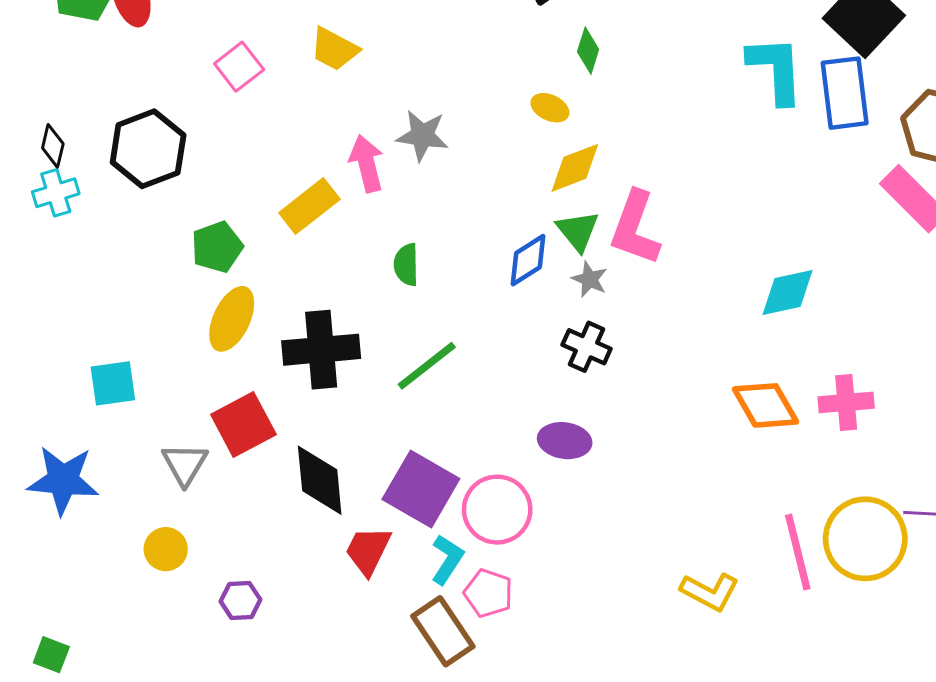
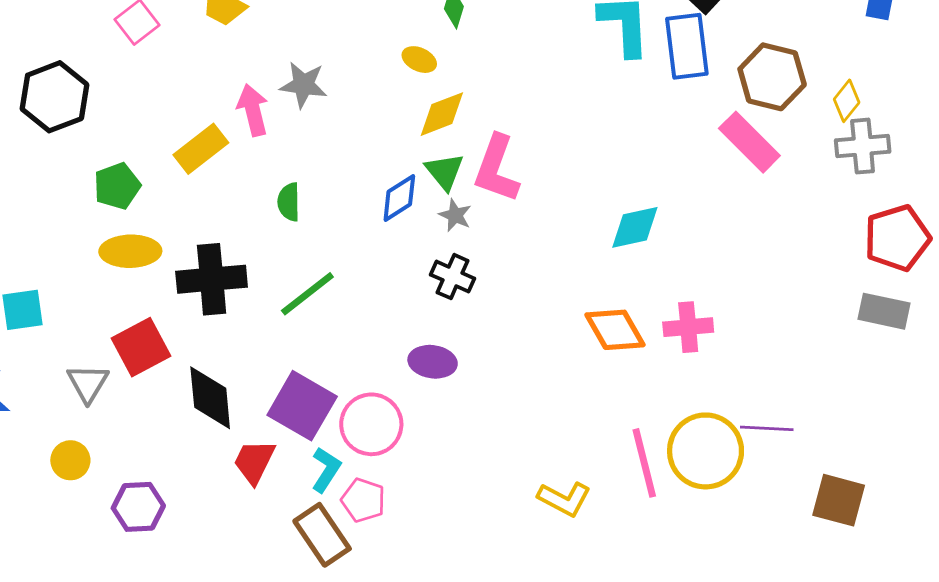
yellow ellipse: (232, 319) -> (130, 251), turned 64
purple hexagon: (241, 600) -> (138, 507), size x1.4

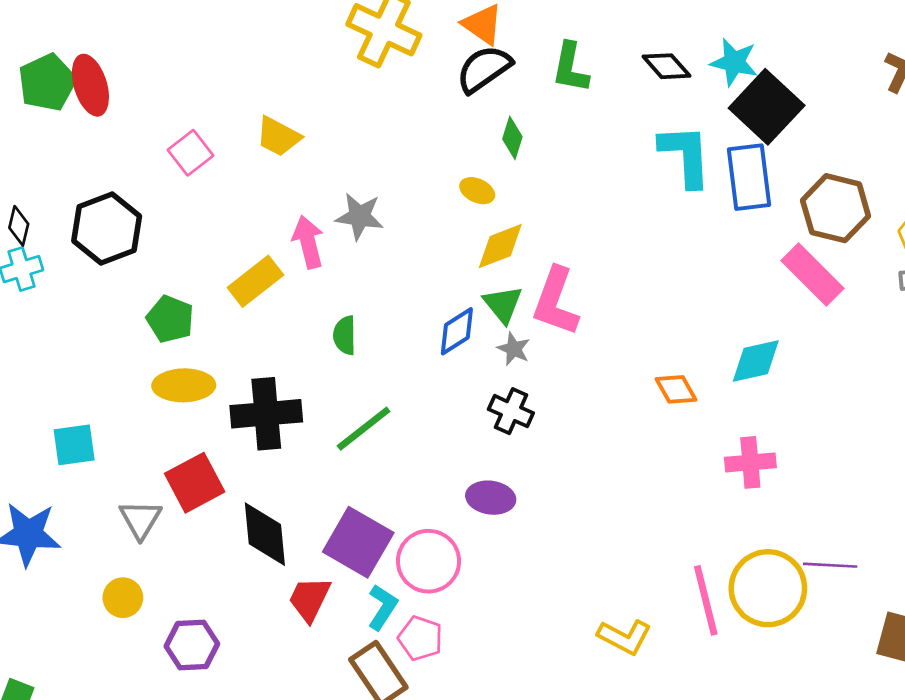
green pentagon: (117, 186) -> (170, 319), turned -30
cyan diamond: (635, 227) -> (756, 361), moved
orange diamond: (615, 330) -> (676, 389), moved, size x0.7

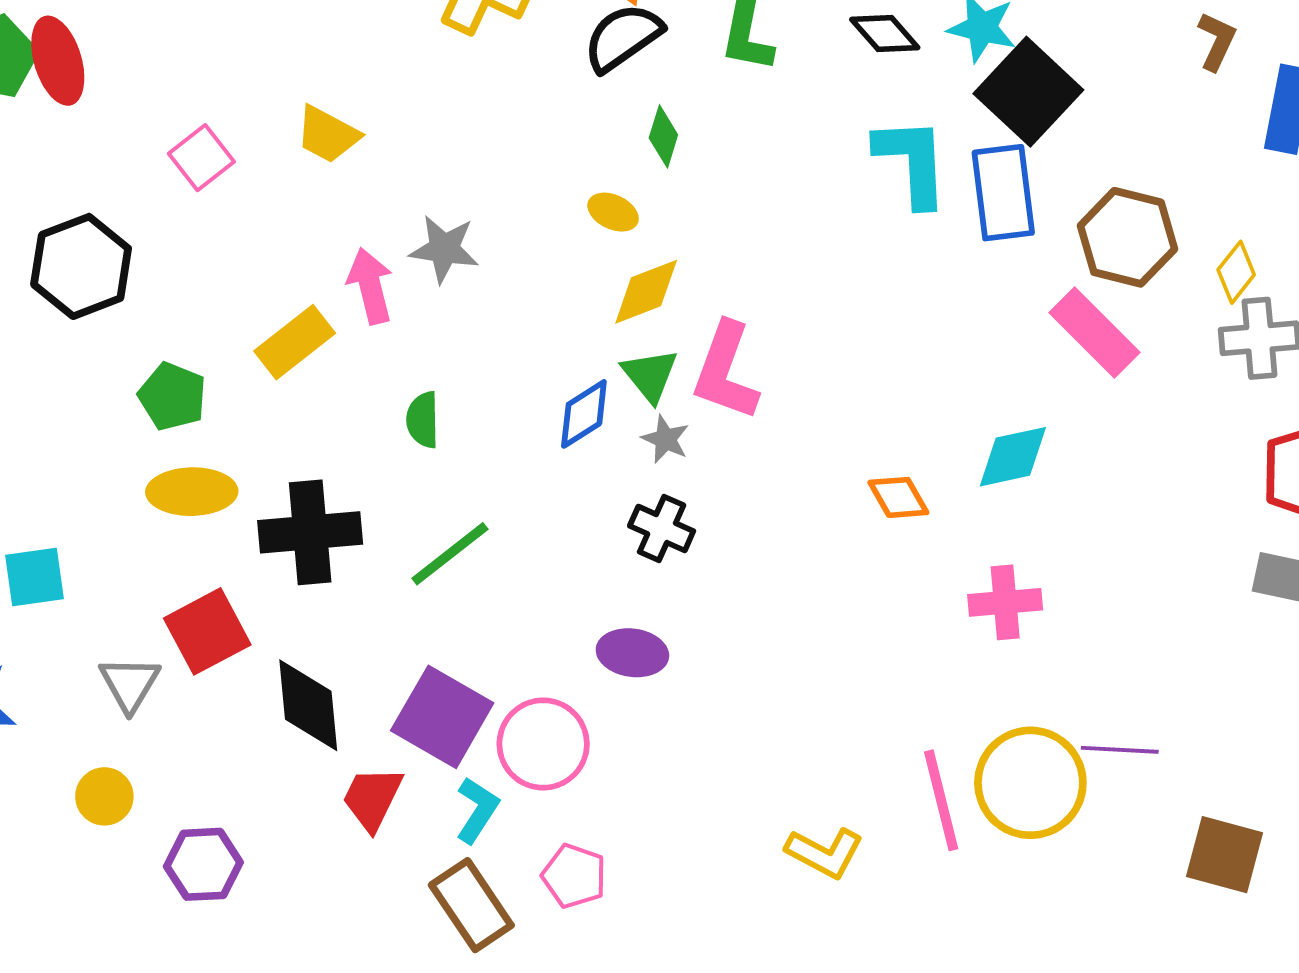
pink pentagon: (420, 638) -> (574, 876), moved

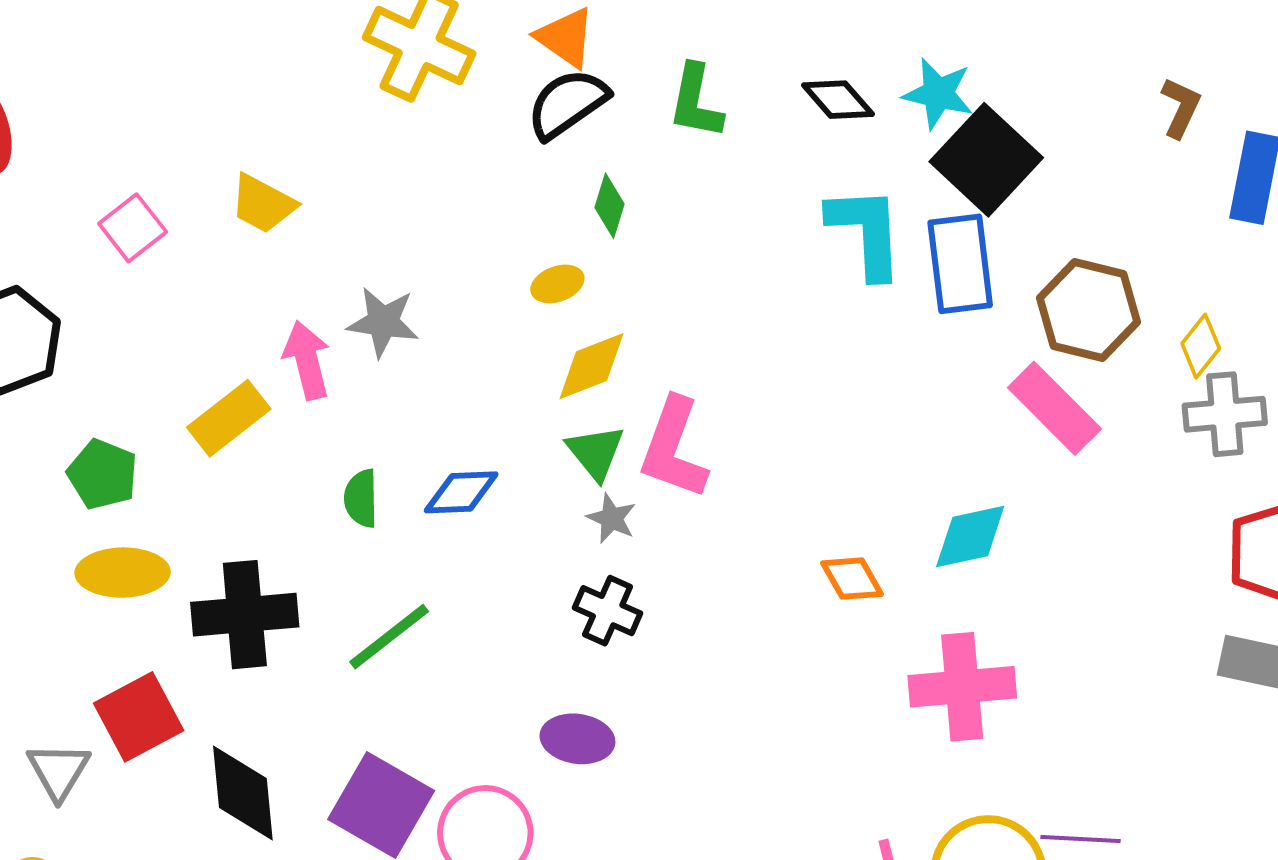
yellow ellipse: (613, 212) -> (557, 284), turned -45
blue diamond: (584, 414) -> (461, 492), moved, turned 30
pink cross: (1005, 602) -> (962, 687), size x1.4

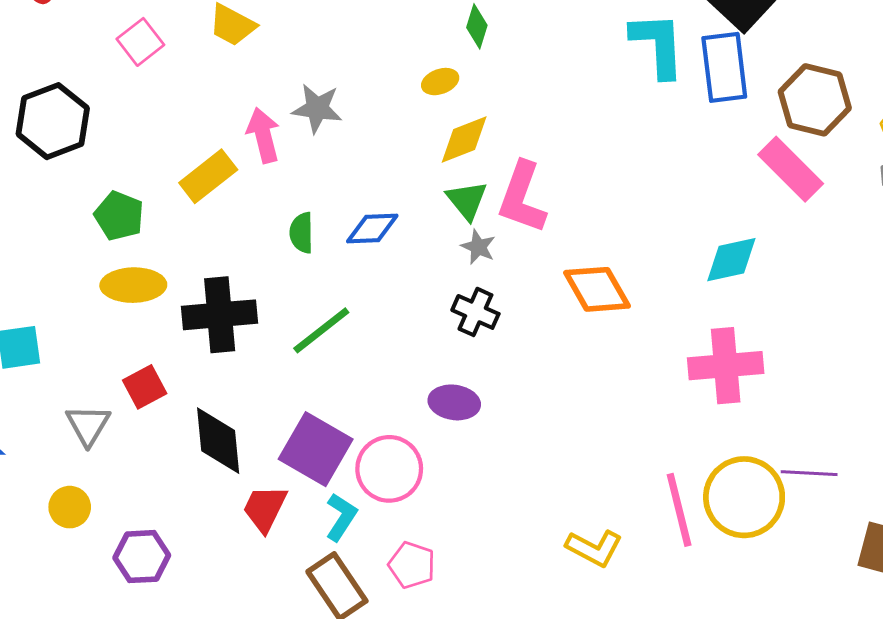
orange diamond: (852, 579) -> (597, 289), moved, size x1.5
red square: (139, 717) -> (145, 387), size x0.7

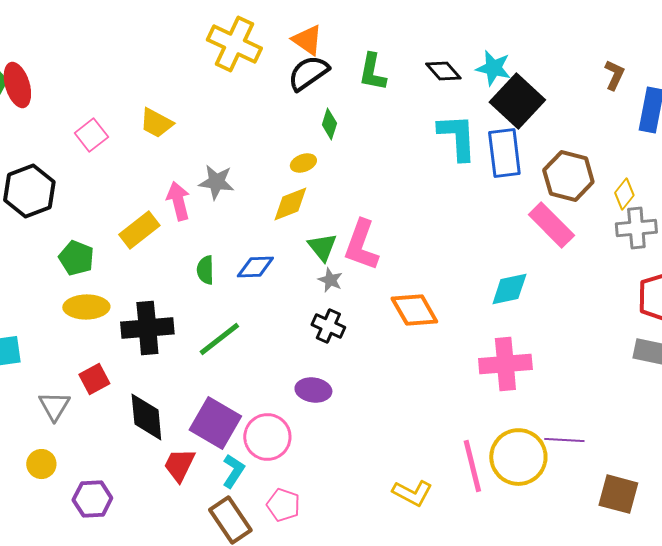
yellow diamond: (464, 139) -> (290, 204), moved

